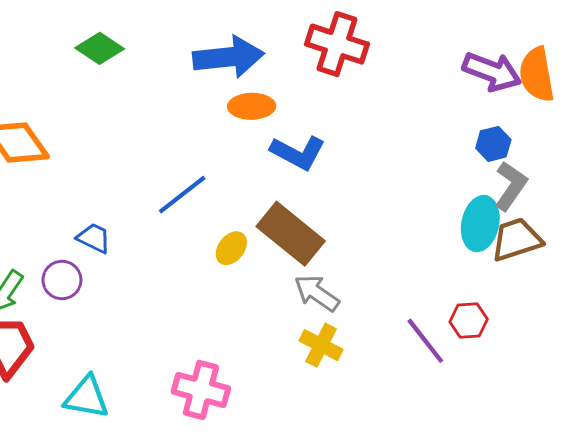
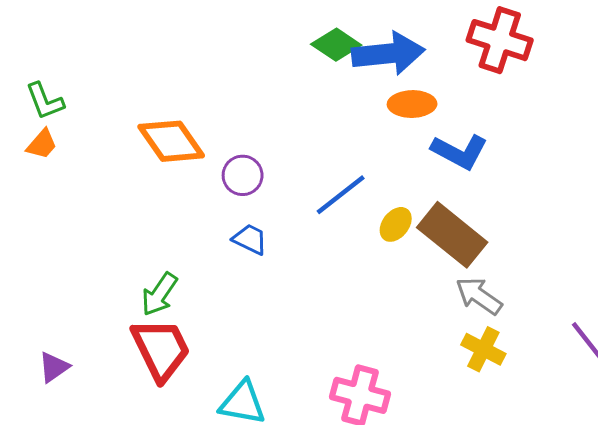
green diamond: (100, 48) -> (336, 45), moved
yellow ellipse: (231, 248) -> (396, 224), moved
purple circle: (62, 280) -> (243, 175), moved

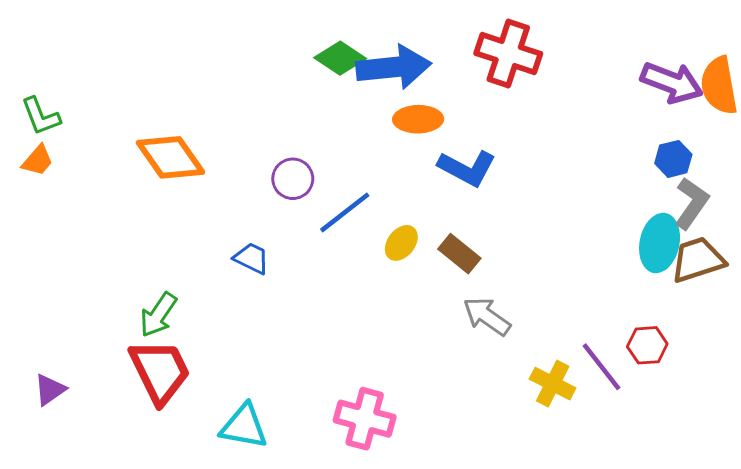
purple circle: (243, 175) -> (293, 179), moved
brown rectangle: (452, 235) -> (459, 254), size x0.6
yellow cross: (483, 349) -> (553, 384), moved

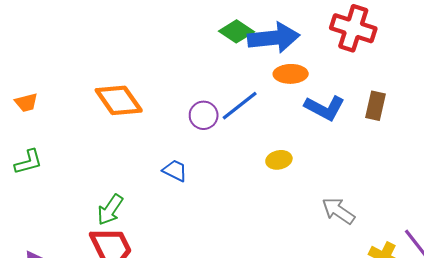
green L-shape: (41, 116) -> (28, 162), moved, turned -84
orange trapezoid: (38, 160) -> (26, 103), turned 35
blue line: (345, 212) -> (240, 106), moved
yellow ellipse: (401, 243) -> (279, 160), turned 40
brown rectangle: (459, 254) -> (376, 106), moved, turned 64

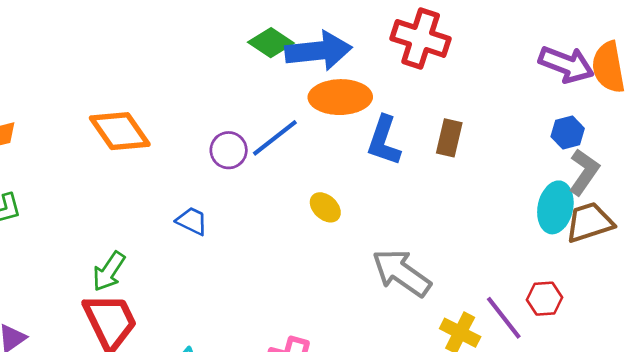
orange ellipse: (291, 74) -> (340, 97), size x1.4
blue L-shape: (325, 108) -> (384, 141), turned 81
yellow ellipse: (279, 160) -> (325, 207), turned 55
gray arrow: (338, 211) -> (402, 273), size x1.4

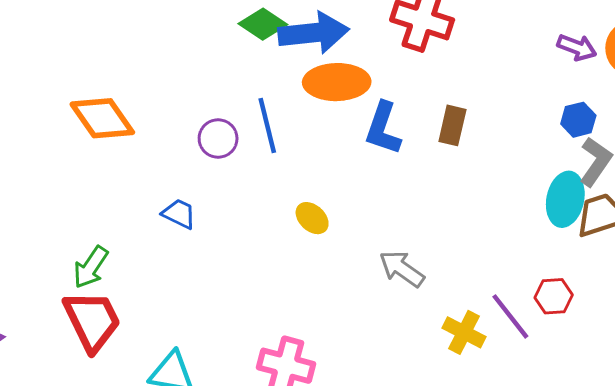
purple arrow: (566, 64) -> (577, 47), size x0.7
blue line: (275, 138) -> (267, 125), turned -66
yellow ellipse: (325, 207) -> (312, 218), moved
gray arrow: (402, 273) -> (402, 269), size x0.7

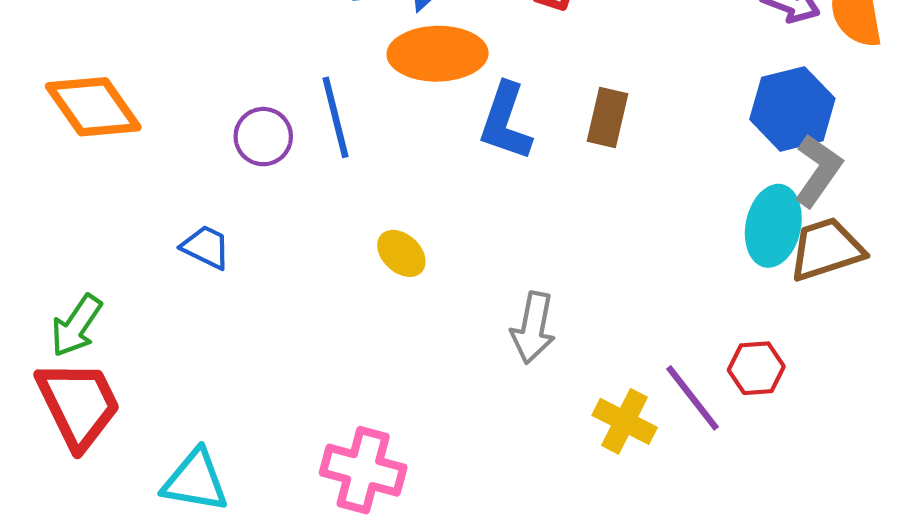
blue hexagon: (578, 120) -> (792, 109), size x1.6
gray arrow: (402, 269) -> (533, 328), turned -114

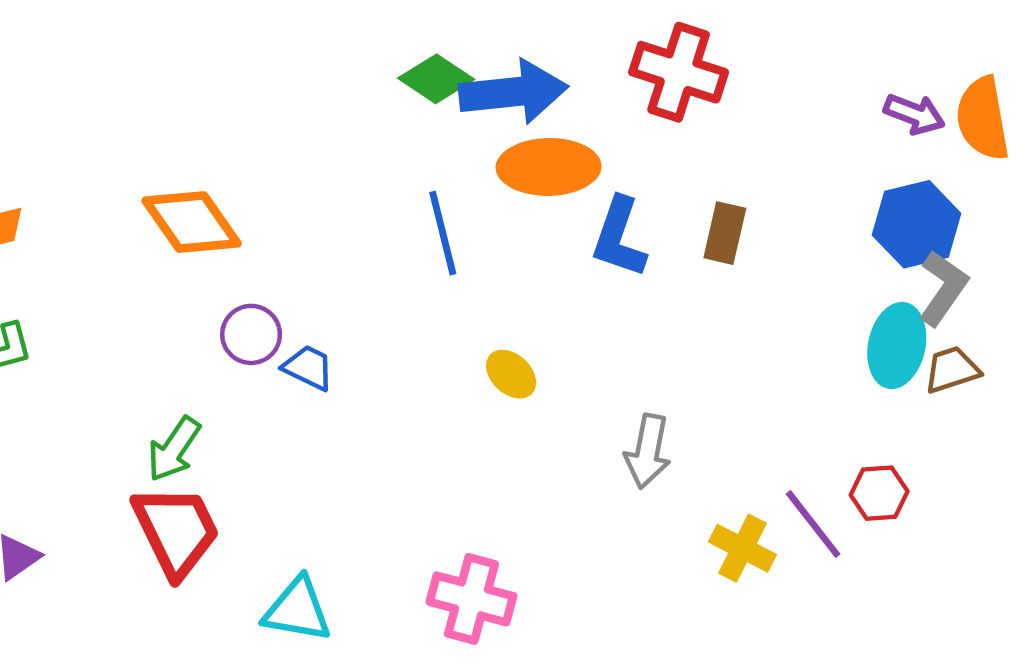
purple circle: (263, 137) -> (251, 334), moved
brown trapezoid: (826, 249) -> (952, 370), size x0.7

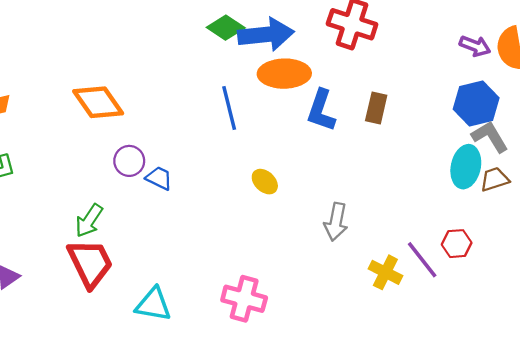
gray L-shape: (943, 288) -> (490, 137), turned -66

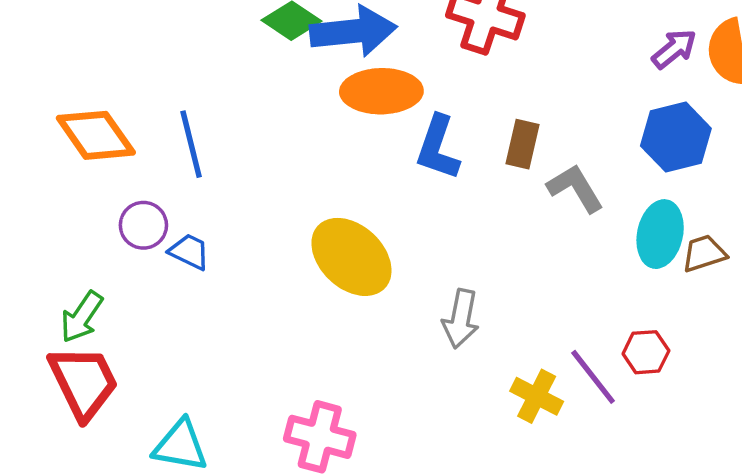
purple arrow: (475, 46) -> (674, 49), turned -60
blue line: (229, 108) -> (191, 144), moved
gray L-shape: (490, 137) -> (575, 188), moved
yellow ellipse: (265, 182) -> (351, 257), size x2.0

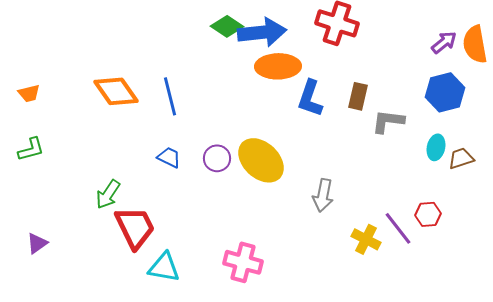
gray L-shape: (575, 188) -> (388, 121), turned -52
purple circle: (143, 225) -> (217, 158), moved
cyan ellipse: (660, 234) -> (436, 147), size x0.7
red trapezoid: (83, 382) -> (135, 227), moved

